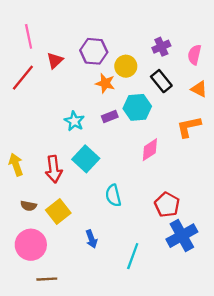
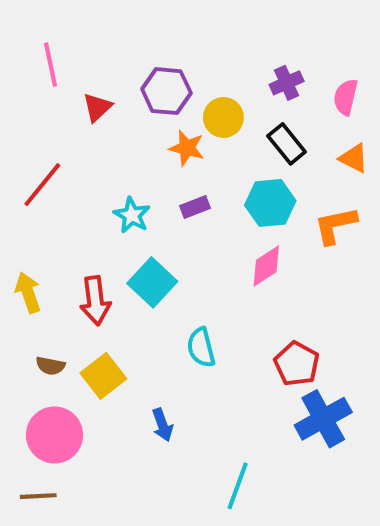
red line: (23, 78) -> (42, 185), moved
cyan hexagon: (137, 107) -> (270, 203), moved
cyan line: (133, 256) -> (238, 486), moved
brown line: (47, 279) -> (38, 496), moved

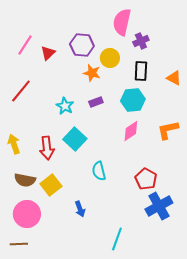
pink line: (50, 65) -> (25, 45), moved, turned 45
pink semicircle: (346, 97) -> (122, 22), moved, size x1.5
black rectangle: (287, 144) -> (141, 71), turned 42
orange L-shape: (335, 225) -> (168, 130), moved
brown semicircle: (50, 366) -> (25, 180), size x1.5

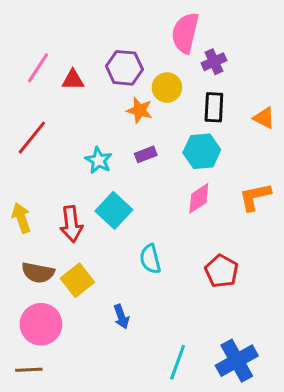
red triangle: (48, 53) -> (73, 80), turned 42
blue cross: (159, 206) -> (237, 361), moved

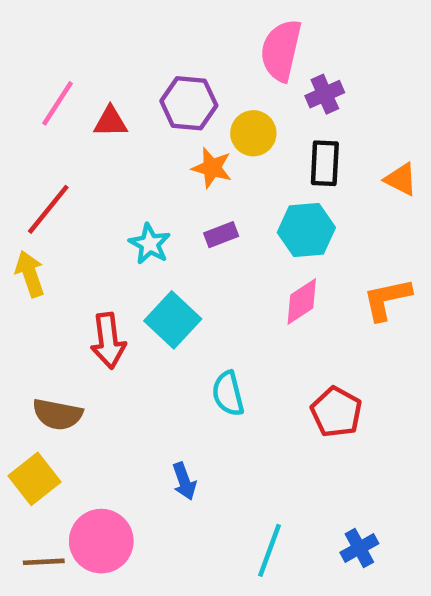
yellow arrow: (21, 218) -> (30, 274), moved
yellow square: (77, 280) -> (34, 479), moved
pink circle: (41, 324) -> (101, 541), moved
blue cross: (237, 361) -> (359, 548), size x0.6

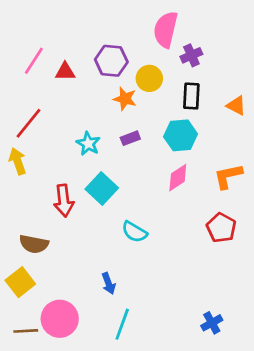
cyan semicircle: (228, 394) -> (134, 232), turned -45
red pentagon: (336, 412) -> (221, 228), moved
cyan line: (269, 550) -> (122, 324), moved

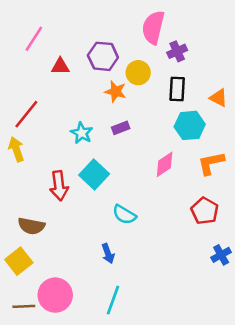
pink line: (34, 61) -> (34, 39), moved
cyan hexagon: (181, 135) -> (190, 125), moved
blue arrow: (109, 283) -> (108, 254), moved
blue cross: (212, 323) -> (221, 255), moved

